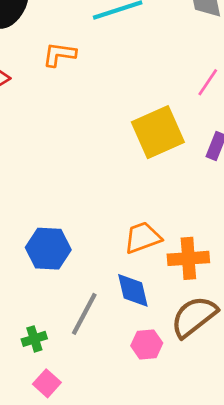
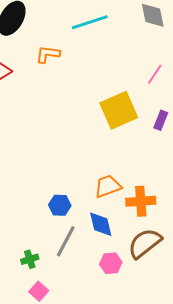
blue hexagon: (48, 249) -> (60, 205), moved, size x0.7

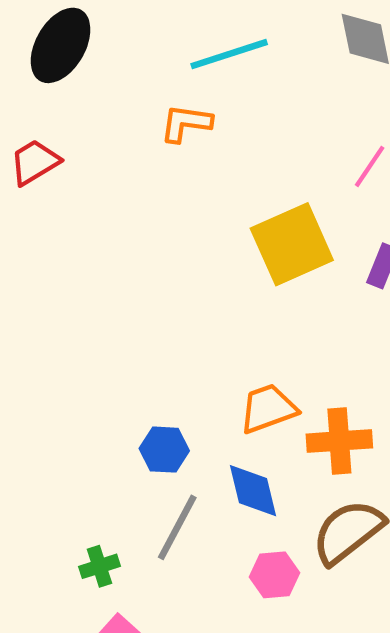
orange L-shape: (48, 54) -> (186, 123), moved

